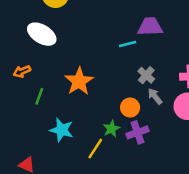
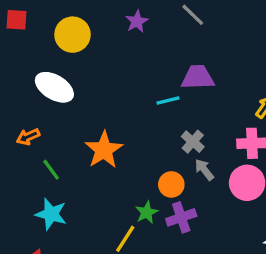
green line: (39, 96) -> (51, 170), turned -56
cyan star: (62, 130) -> (51, 214), moved

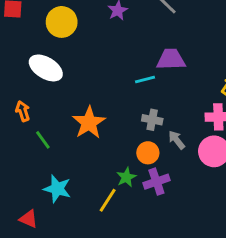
orange arrow: (28, 137) -> (23, 111), turned 96
gray cross: (193, 142) -> (152, 120), moved, turned -30
cyan star: (51, 214) -> (57, 189), moved

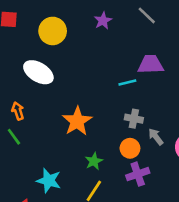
green line: (43, 140) -> (14, 137), moved
green star: (126, 177) -> (94, 161), moved

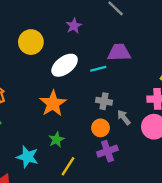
purple star: (103, 21) -> (74, 26), moved
yellow circle: (53, 31) -> (31, 42), moved
white ellipse: (38, 72) -> (65, 65), moved, turned -68
green star: (94, 161) -> (56, 139), moved

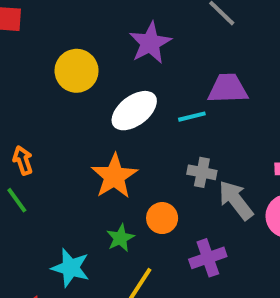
purple star: (74, 26) -> (150, 43), size x1.5
gray arrow: (124, 117) -> (236, 200), size x1.5
orange circle: (101, 128) -> (162, 218), moved

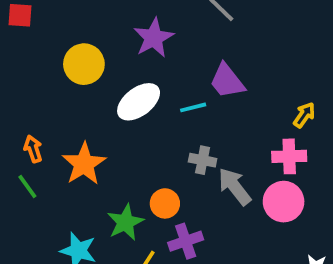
purple trapezoid: (228, 89) -> (227, 81), turned -126
orange star: (114, 176) -> (84, 164), moved
green star: (120, 238) -> (125, 222), size x1.4
purple cross: (208, 258) -> (186, 241), moved

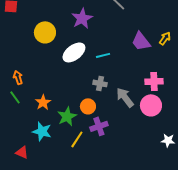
purple trapezoid: (227, 81) -> (141, 41), moved
yellow arrow: (304, 115) -> (165, 38), moved
gray cross: (203, 160) -> (100, 83), moved
orange star: (84, 164) -> (43, 102), moved, size x0.7

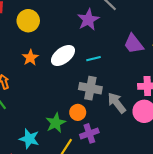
purple star: (82, 18) -> (88, 20), moved
yellow circle: (45, 32) -> (28, 21), moved
gray cross: (100, 83) -> (90, 88), size x1.5
orange star: (43, 102) -> (30, 58), moved

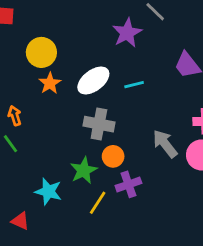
yellow circle: (28, 21) -> (41, 52), moved
gray cross: (90, 88) -> (99, 124), moved

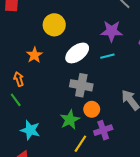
purple star: (127, 33) -> (112, 31), moved, turned 30
yellow circle: (41, 52) -> (54, 25), moved
orange star: (50, 83) -> (34, 55), moved
cyan star: (48, 191) -> (30, 130), moved

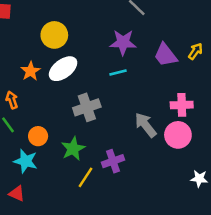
white ellipse: (77, 53) -> (63, 69), moved
gray cross: (81, 85) -> (87, 107), turned -30
orange circle: (92, 109) -> (38, 136), moved

